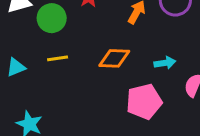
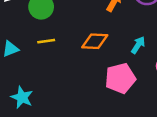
cyan arrow: (165, 63) -> (138, 45), turned -48

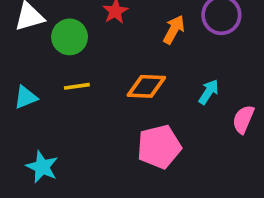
pink pentagon: (120, 78) -> (159, 147), moved

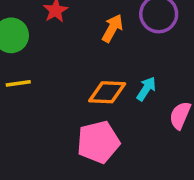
orange diamond: (146, 86) -> (107, 92), moved

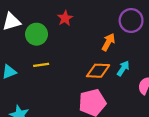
orange arrow: (112, 28) -> (108, 42), moved

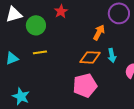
cyan arrow: (123, 68) -> (112, 55), turned 136

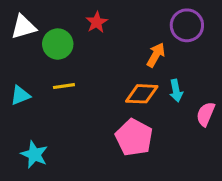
pink pentagon: (85, 85) -> (134, 137), turned -30

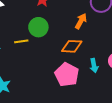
green circle: (58, 44) -> (38, 27), moved
cyan arrow: (176, 91) -> (94, 66), moved

